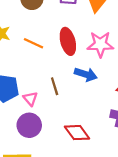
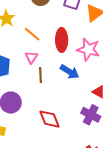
pink triangle: (30, 99) -> (31, 57), moved

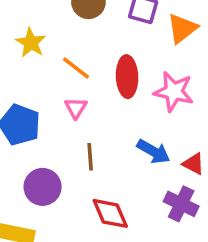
blue arrow: (70, 72) -> (153, 151), moved
brown line: (41, 75) -> (90, 157), moved

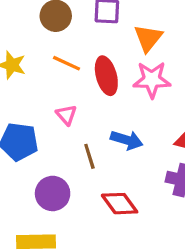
orange triangle: (182, 28) -> (148, 38), moved
orange line: (76, 68) -> (67, 63), moved
blue arrow: (153, 151) -> (127, 140), moved

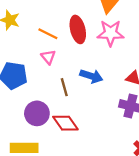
orange line: (67, 63) -> (48, 34), moved
red diamond: (120, 204) -> (65, 123), moved

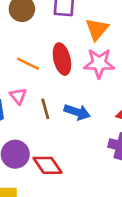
pink triangle: (48, 57) -> (18, 96), moved
brown line: (64, 87) -> (45, 109), moved

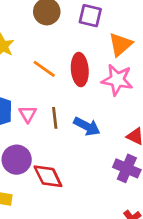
pink triangle: (18, 96) -> (28, 114), moved

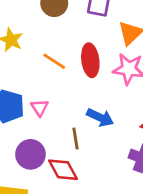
brown line: (55, 118) -> (76, 138), moved

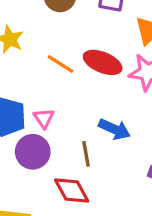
red ellipse: (90, 60) -> (103, 62), turned -60
purple circle: (30, 154) -> (33, 152), moved

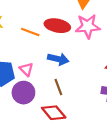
blue arrow: (114, 129) -> (58, 59), moved

